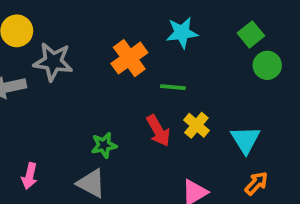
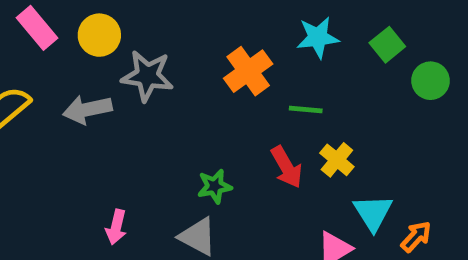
green square: (251, 34) -> (387, 45), moved
cyan triangle: (245, 140) -> (373, 213), moved

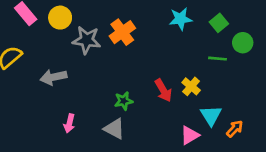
orange cross: (248, 71) -> (122, 32), moved
gray arrow: (87, 109) -> (53, 77), moved
green line: (306, 109) -> (218, 59), moved

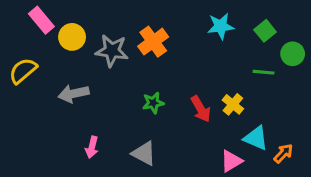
yellow circle: (60, 18) -> (72, 37), moved
green star: (124, 101) -> (153, 103), moved
cyan triangle: (211, 115) -> (256, 138), turned -35

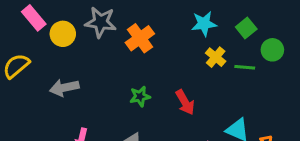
gray star: (112, 51) -> (101, 22), moved
yellow cross: (233, 104) -> (216, 57), moved

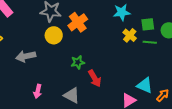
green square: (246, 28) -> (148, 24), moved, turned 32
yellow circle: (63, 34) -> (54, 35), moved
red arrow: (185, 102) -> (95, 78), moved

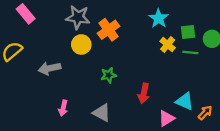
cyan star: (122, 12) -> (159, 18), turned -30
red arrow: (95, 78) -> (144, 93), moved, turned 42

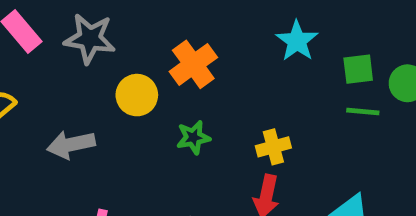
gray star: (78, 17) -> (90, 39), moved
yellow cross: (168, 44) -> (273, 147), moved, turned 35
green star: (109, 75) -> (193, 137), moved

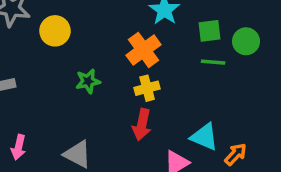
orange cross: (193, 64) -> (144, 50), moved
yellow circle: (137, 95) -> (55, 31), moved

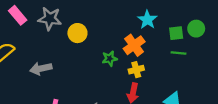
green circle: (246, 41) -> (196, 29), moved
green star: (88, 81) -> (110, 59), moved

